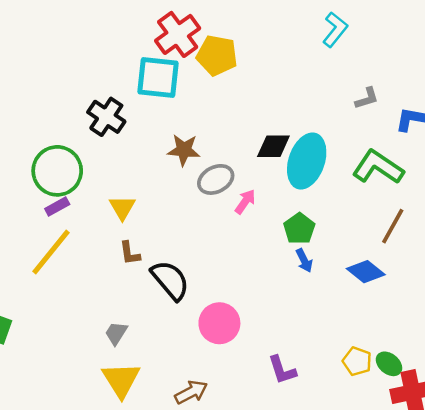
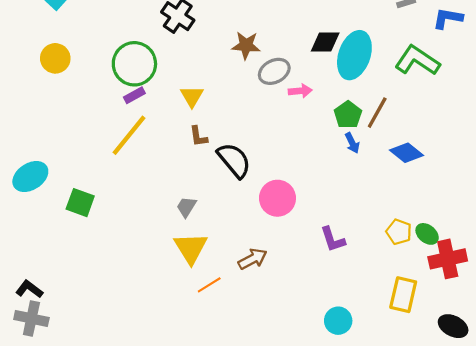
pink arrow: (245, 202) -> (300, 91), turned 50
brown line: (393, 226) -> (377, 113), moved

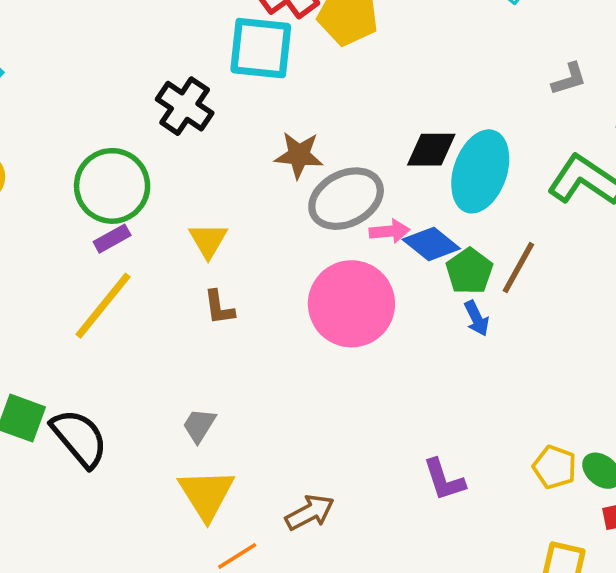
gray ellipse: (274, 71) -> (346, 199), size x1.4
blue diamond: (406, 153) -> (431, 244), moved
black semicircle: (234, 160) -> (79, 438), moved
pink circle: (277, 198) -> (351, 304), moved, size x1.4

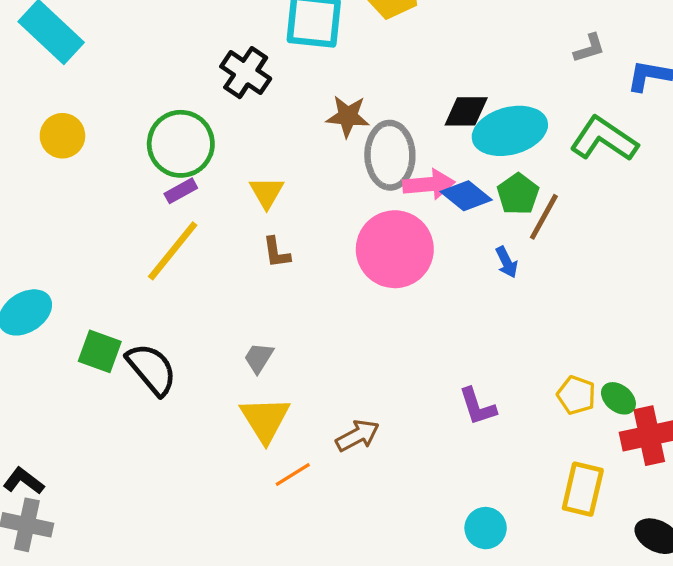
cyan ellipse: (480, 171) -> (510, 131), turned 56
gray ellipse: (346, 199) -> (390, 155), turned -64
pink arrow: (390, 231) -> (429, 184), size x1.4
green pentagon: (469, 271) -> (518, 194), moved

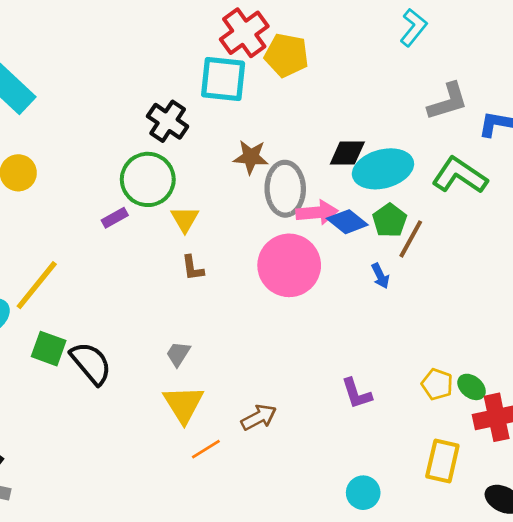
gray L-shape: (589, 48) -> (448, 101), size x1.6
green circle: (181, 144) -> (148, 179), moved
yellow line: (173, 251) -> (37, 285), moved

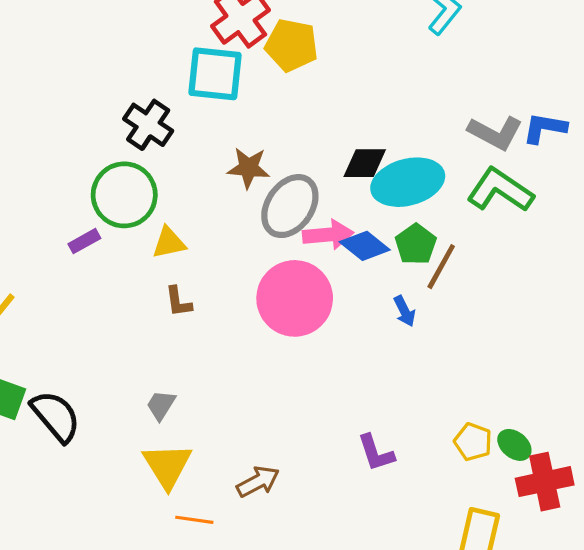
gray L-shape: (448, 101) -> (495, 133), moved, turned 45
gray ellipse: (285, 189) -> (290, 206), turned 36
yellow triangle: (185, 219) -> (169, 243), turned 48
orange line: (206, 449) -> (194, 520), turned 40

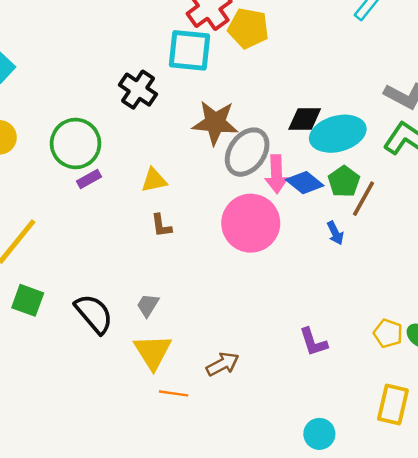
brown star: (248, 168) -> (215, 123), size x1.4
green circle: (124, 195) -> (76, 143), moved
pink arrow: (328, 235) -> (276, 174), turned 93
black semicircle: (56, 416) -> (94, 314), moved

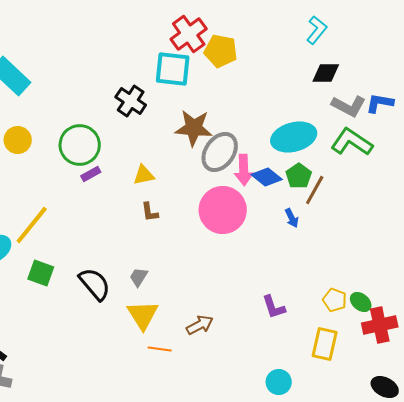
black diamond: (305, 119) -> (326, 73), moved
yellow rectangle: (393, 404) -> (325, 344), moved

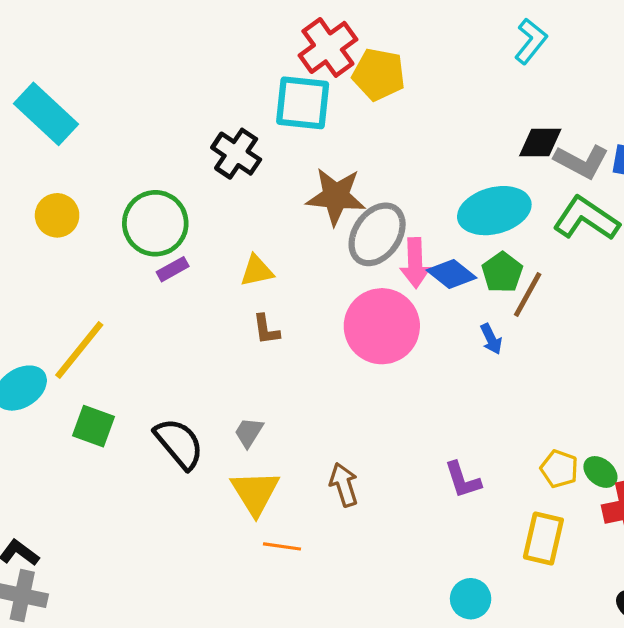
black diamond: (326, 73) -> (540, 142), moved
brown arrow: (200, 325) -> (344, 485), moved, turned -80

